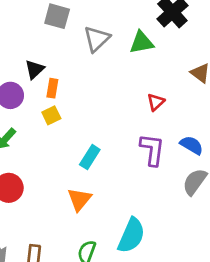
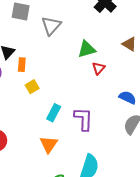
green triangle: (142, 42) -> (87, 49), moved
yellow square: (51, 115) -> (32, 87), moved
purple L-shape: (152, 150) -> (83, 119), moved

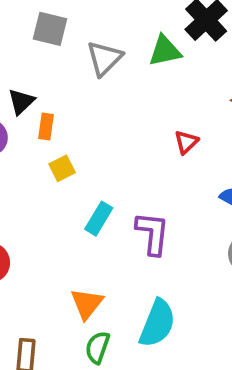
green triangle: (87, 49) -> (165, 51), moved
orange triangle: (49, 144) -> (87, 304), moved

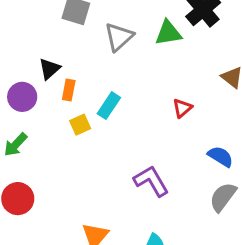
cyan rectangle: (99, 219) -> (109, 106), moved
purple L-shape: (152, 233) -> (151, 181), turned -39

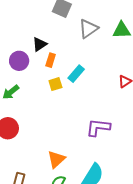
purple L-shape: (151, 181) -> (98, 127), turned -60

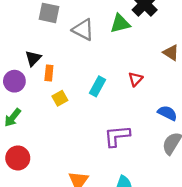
gray triangle: (88, 29) -> (83, 30), turned -45
cyan rectangle: (76, 74) -> (97, 86), moved

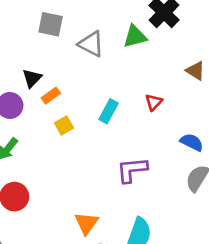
orange rectangle: (49, 73) -> (51, 96), turned 49

